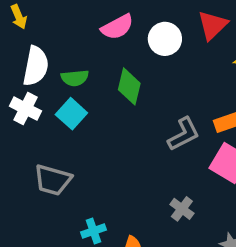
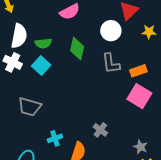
white circle: (165, 39) -> (111, 31), moved
gray L-shape: (184, 134) -> (111, 63), moved, turned 110
gray cross: (182, 209) -> (100, 130), moved

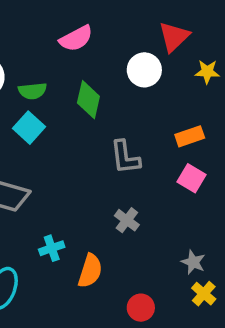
gray L-shape: (111, 63) -> (125, 157), moved
pink square: (139, 96) -> (191, 178), size x0.7
gray cross: (100, 130) -> (127, 220), moved

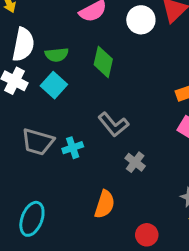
white circle: (144, 70) -> (141, 20), moved
gray L-shape: (125, 157) -> (113, 124), moved, turned -32
cyan cross: (52, 248) -> (73, 148), moved

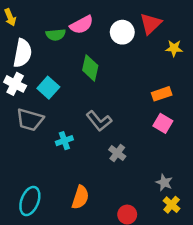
green semicircle: (57, 55) -> (56, 35), moved
gray trapezoid: (38, 142) -> (30, 120), moved
orange semicircle: (105, 204) -> (80, 197), moved

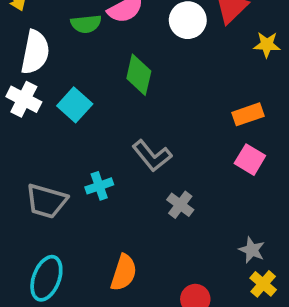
gray trapezoid: (30, 120) -> (46, 201), moved

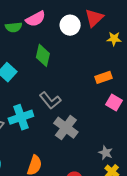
pink square: (250, 160) -> (114, 102), moved
cyan cross: (99, 186) -> (21, 117), size x1.6
gray cross: (180, 205) -> (66, 128), size x1.6

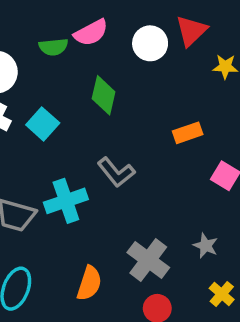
orange rectangle: (104, 77) -> (188, 133), moved
gray cross: (66, 128) -> (148, 260), moved
gray star: (106, 153) -> (206, 246), moved

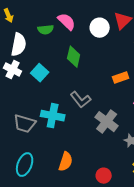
pink semicircle: (91, 33) -> (67, 22), turned -108
cyan cross: (66, 201) -> (53, 116), turned 30
gray cross: (148, 260) -> (107, 122), moved

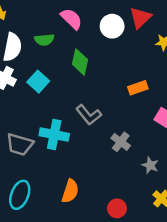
green semicircle: (46, 30) -> (44, 40), moved
gray cross: (107, 122) -> (121, 142), size x0.7

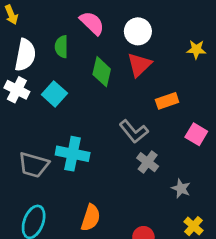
red triangle: (140, 18) -> (139, 65), moved
green semicircle: (44, 40) -> (61, 47), turned 96
gray L-shape: (89, 115) -> (134, 131), moved

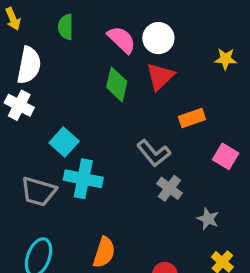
pink semicircle: (92, 23) -> (122, 40), moved
green semicircle: (61, 47) -> (66, 27), moved
cyan square: (54, 94) -> (64, 142), moved

